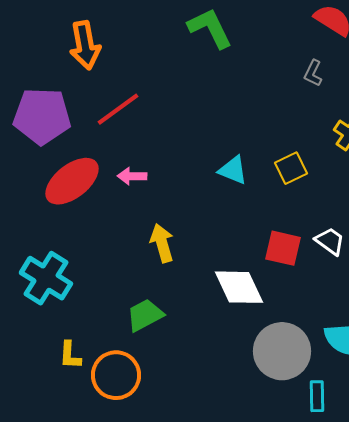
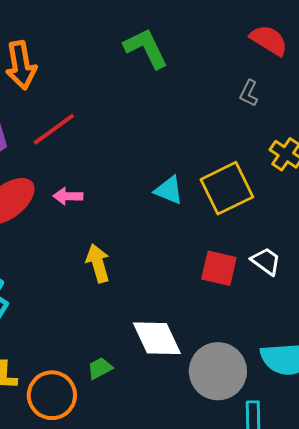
yellow square: (291, 168) -> (227, 188), size x1.6
white diamond: (239, 287) -> (157, 338), moved
green trapezoid: (145, 315) -> (100, 368), moved, size x0.7

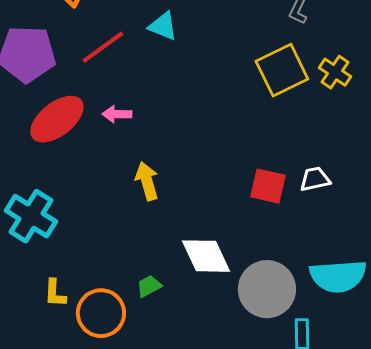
yellow square: (227, 188) -> (282, 70), moved
cyan triangle: (169, 190) -> (163, 26), moved
white trapezoid: (266, 261) -> (315, 179), turned -48

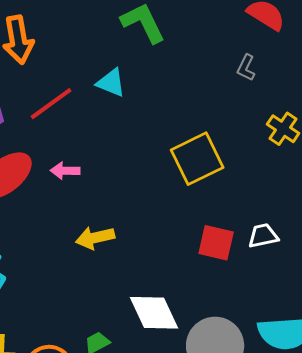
yellow square: (282, 70) -> (197, 159), moved
yellow arrow: (147, 181) -> (95, 238), turned -87

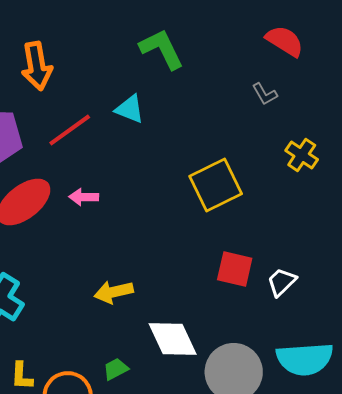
gray L-shape: (246, 68) -> (265, 94), turned -56
white trapezoid: (263, 236) -> (282, 282), moved, turned -32
yellow arrow: (95, 238) -> (114, 292), moved

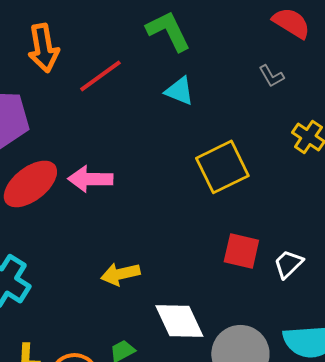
cyan triangle: (130, 109) -> (179, 91), moved
red line: (70, 130) -> (100, 76), moved
pink arrow: (84, 197) -> (90, 179), size x1.5

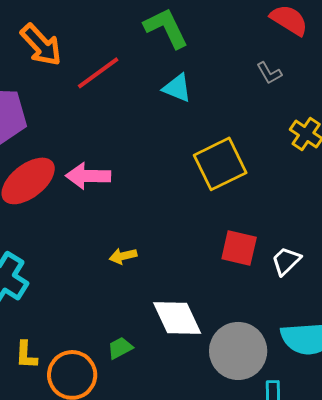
orange arrow: (43, 48) -> (41, 45), turned -33
yellow arrow: (120, 274) -> (123, 256), moved, size x0.7

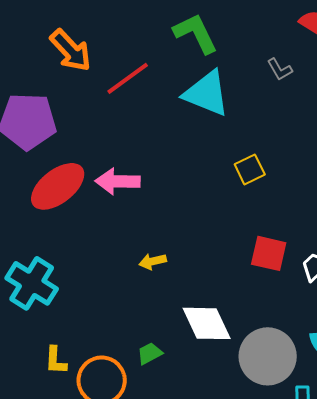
gray L-shape: (269, 73) -> (280, 69), moved
cyan triangle: (177, 88) -> (207, 93), size x1.6
yellow square: (220, 164) -> (250, 169), size x0.6

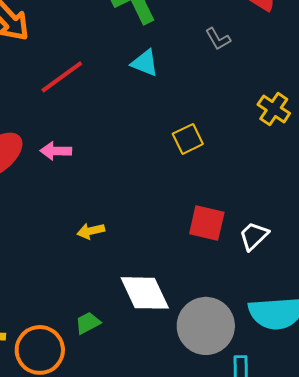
red line: (128, 78) -> (62, 77), moved
cyan triangle: (207, 93) -> (145, 63), size x0.6
pink arrow: (118, 181) -> (56, 151), size x0.7

